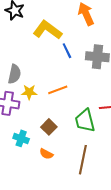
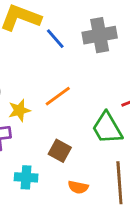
orange semicircle: (46, 154) -> (78, 187), moved

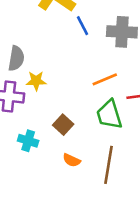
orange line: (58, 96) -> (105, 79), moved

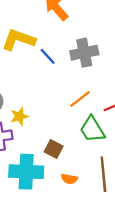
cyan cross: (28, 141) -> (26, 172), size x1.8

